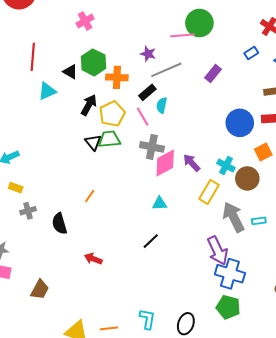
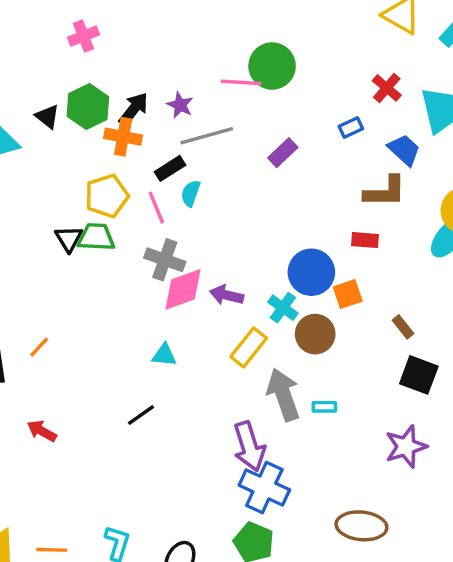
black arrow: (89, 105) -> (134, 109), moved
blue circle: (240, 123) -> (311, 272), moved
purple arrow: (192, 163) -> (227, 295), turned -42
orange line: (90, 196) -> (39, 347), moved

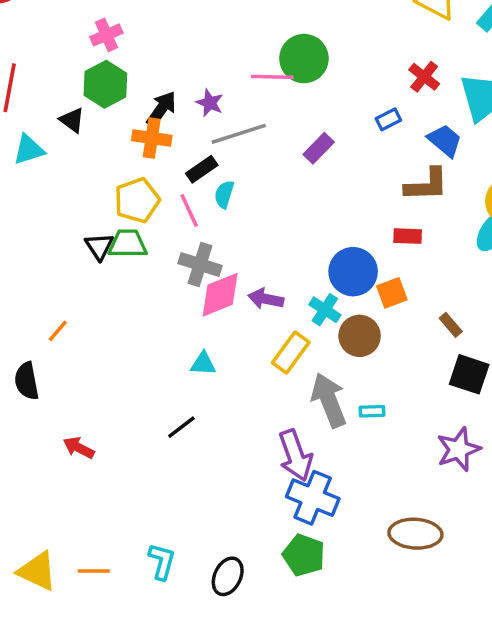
green hexagon: (88, 107) -> (105, 84), moved
orange line: (39, 347) -> (58, 331), moved

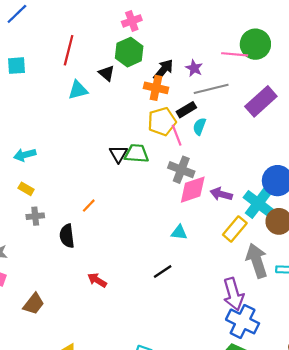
purple rectangle: (319, 148) -> (261, 101), size x1.6
yellow pentagon: (137, 200) -> (162, 122), moved
cyan cross: (325, 310) -> (258, 203), size x1.5

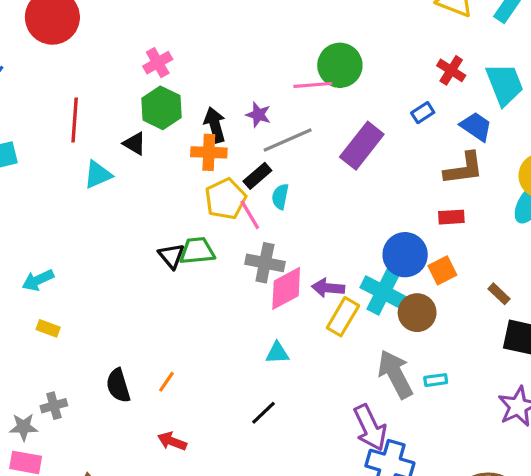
black arrow: (163, 70) -> (215, 125), turned -45
orange line: (89, 206) -> (166, 382), moved
gray cross: (35, 216) -> (54, 406), moved
yellow rectangle: (235, 229) -> (343, 317), moved

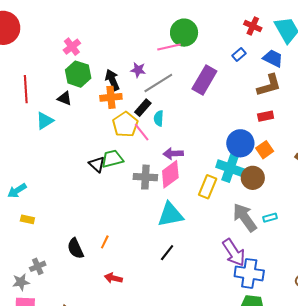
gray cross: (265, 263) -> (145, 177), moved
purple arrow: (328, 288) -> (173, 154), moved
cyan triangle: (277, 353) -> (170, 215), size x1.8

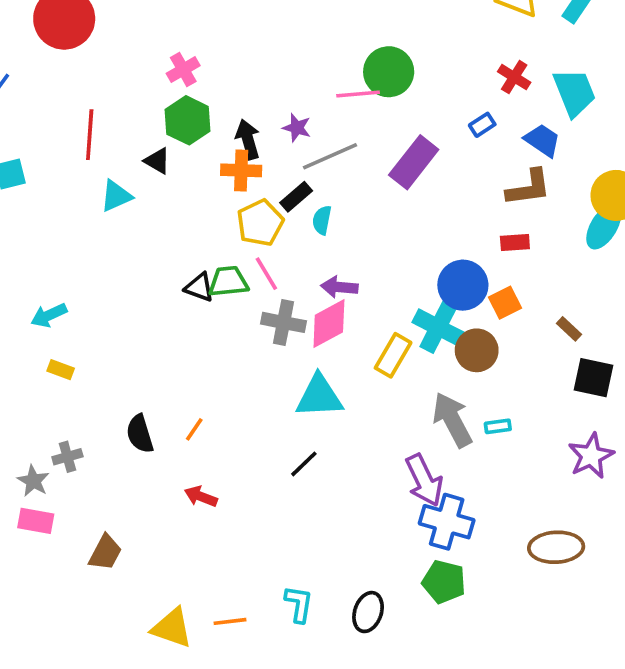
pink line: (142, 132) -> (266, 274), moved
black triangle: (97, 164) -> (199, 287), turned -30
gray star: (21, 282) -> (33, 481), turned 30

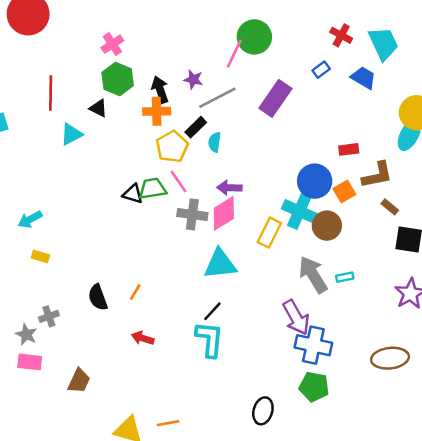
pink line: (358, 94) -> (234, 54), turned -56
brown L-shape: (529, 188) -> (377, 175), moved
cyan L-shape: (299, 604) -> (210, 339), moved, size x1.4

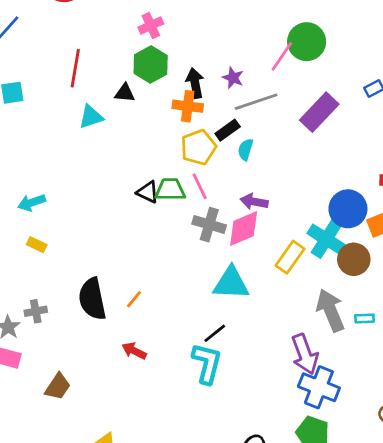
black triangle: (98, 108) -> (125, 93), turned -30
black semicircle: (98, 297) -> (92, 299), size x1.4

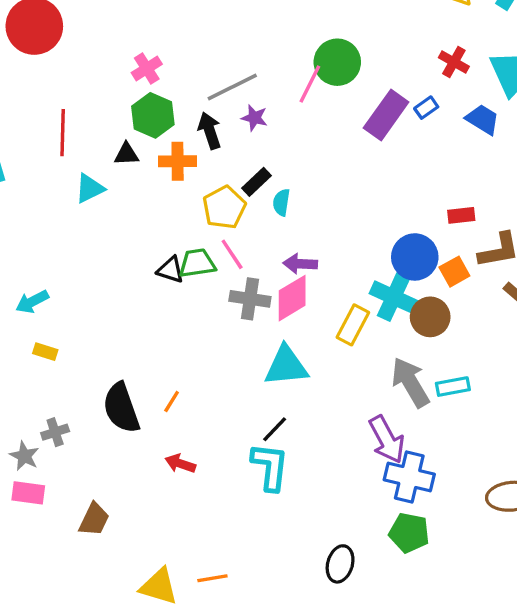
gray line: (256, 102) -> (232, 87), moved
orange cross: (188, 106) -> (178, 161), moved
purple rectangle: (319, 112) -> (386, 115), moved
cyan rectangle: (365, 318) -> (453, 387), size x1.4

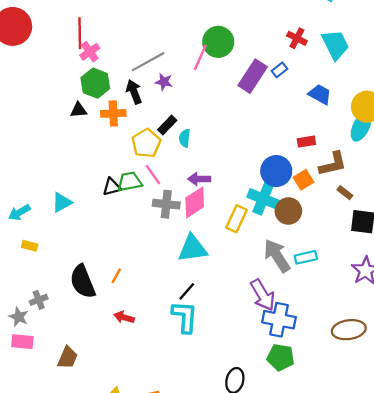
blue trapezoid: (483, 119) -> (320, 94), moved
red line: (63, 133) -> (80, 33), moved
cyan triangle: (90, 188) -> (62, 202), moved
black triangle: (170, 270) -> (112, 187), turned -30

